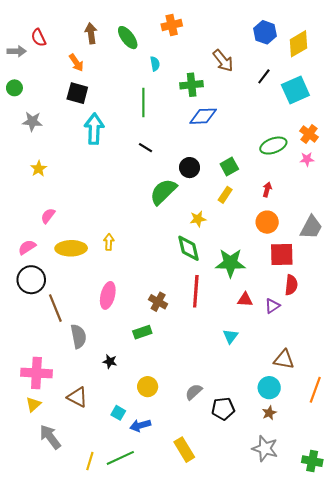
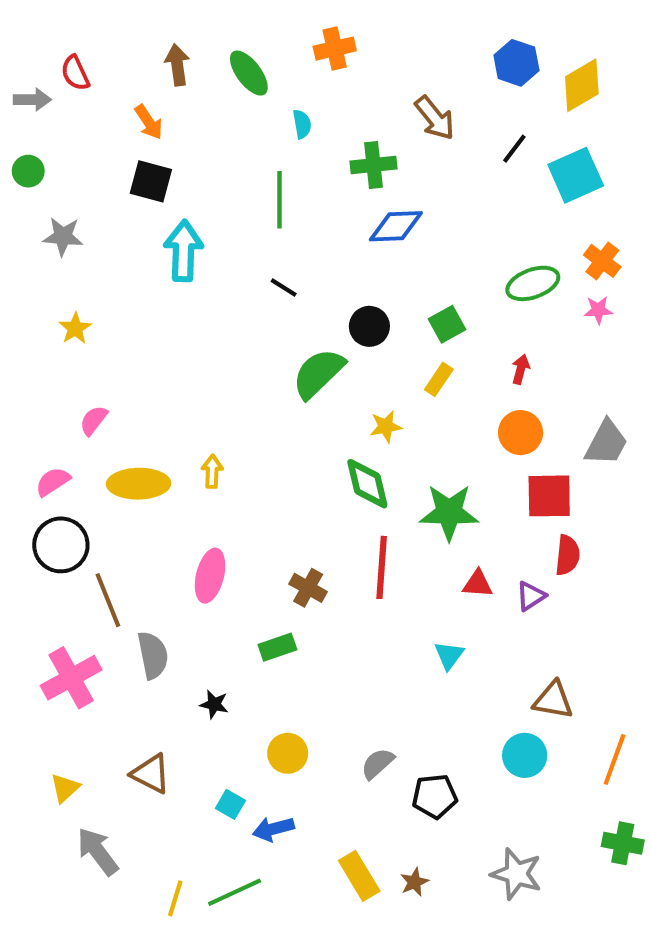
pink cross: (36, 373) -> (71, 678), moved, turned -32
brown star: (269, 413) -> (414, 882), moved
green cross: (312, 461) -> (623, 843), moved

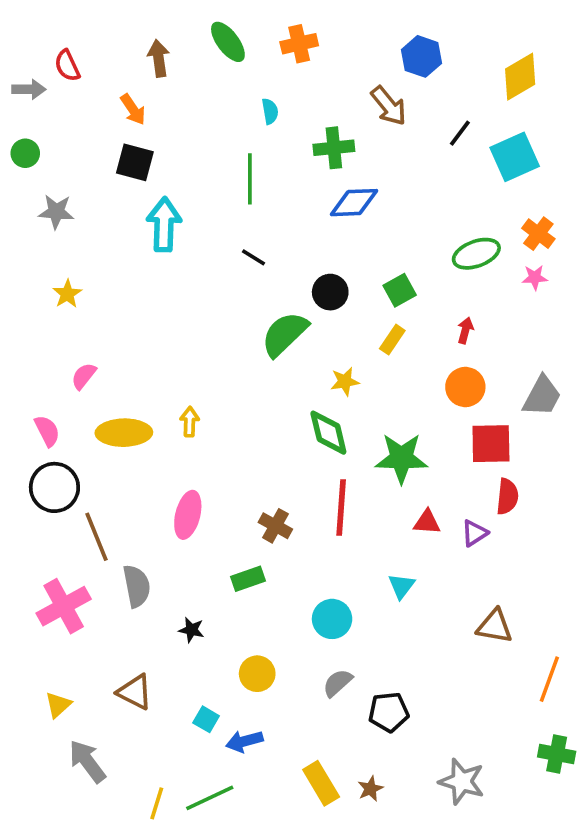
blue hexagon: (516, 63) -> (422, 56), moved
green ellipse: (249, 73) -> (228, 42), moved
pink semicircle: (53, 482) -> (47, 431), turned 96
cyan circle: (525, 755) -> (332, 619), moved

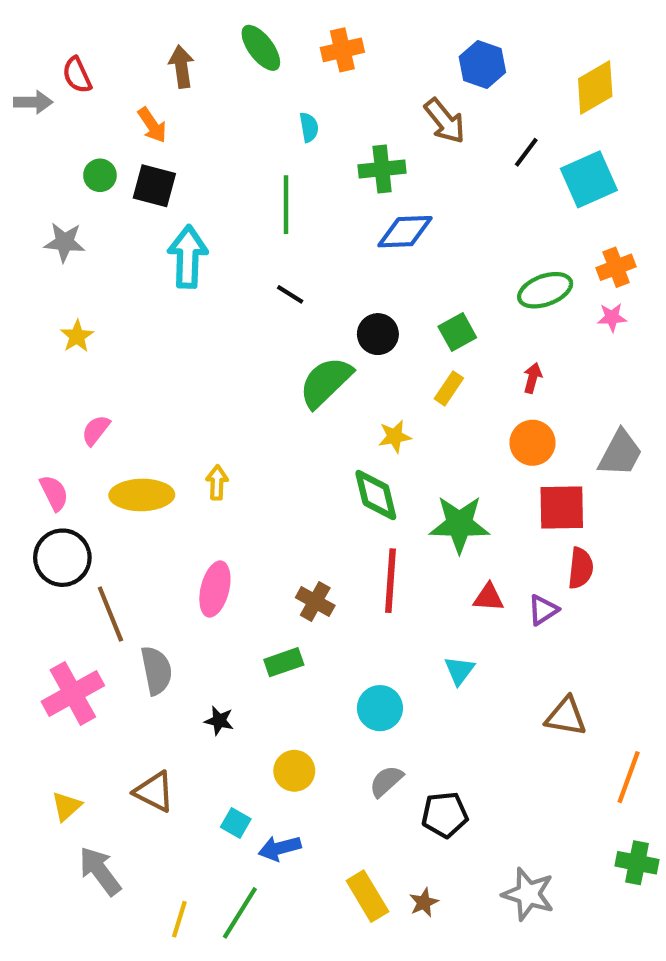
green circle: (25, 153) -> (100, 175), moved
orange cross: (538, 234) -> (616, 267), turned 32
green line: (210, 798) -> (240, 913), turned -33

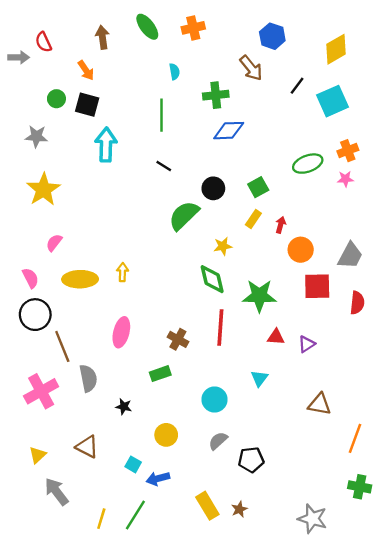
yellow star: (77, 336) -> (43, 190), size x1.8
red arrow: (533, 378) -> (281, 225), moved
red semicircle: (581, 568) -> (357, 303), moved
gray star: (528, 894) -> (312, 519), moved

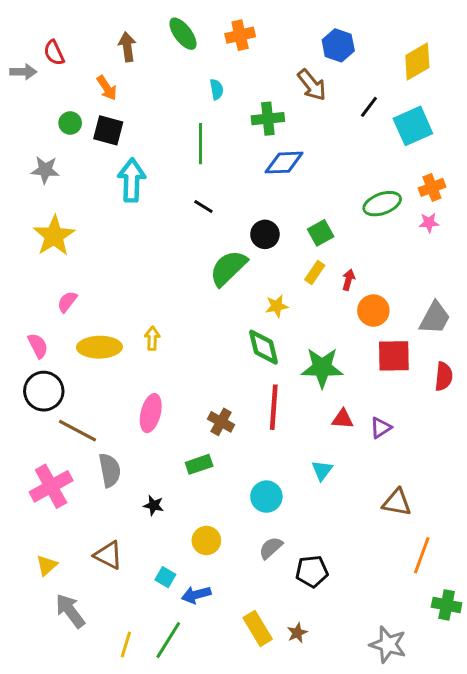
brown line: (62, 346) -> (77, 431), turned -40
orange line: (355, 438) -> (422, 555), moved

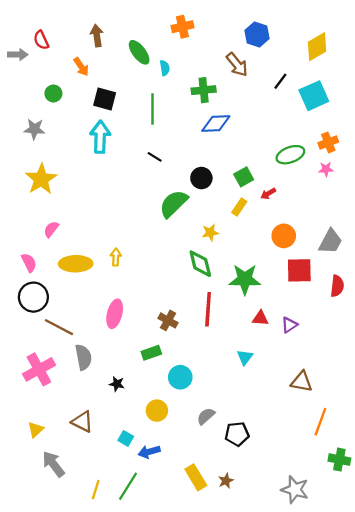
green ellipse: (183, 34) -> (139, 52), moved
black square: (108, 130) -> (105, 99), moved
red arrow: (348, 280) -> (268, 194), moved, turned -136
cyan circle: (266, 497) -> (180, 377), moved

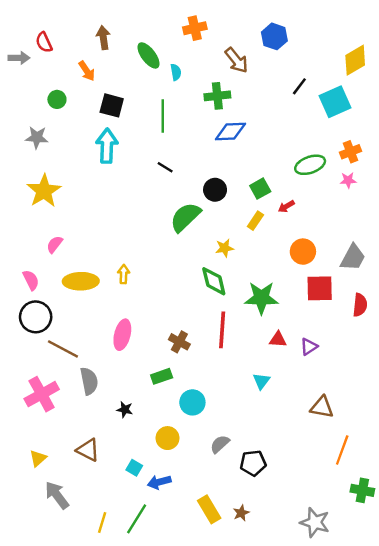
yellow diamond: (317, 47) -> (355, 60), moved
brown arrow: (237, 65) -> (236, 60), moved

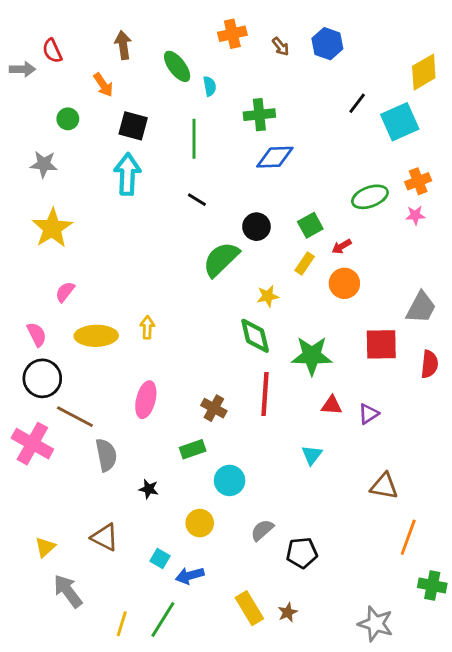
brown arrow: (236, 60) -> (281, 47), moved, size x0.6
orange circle: (303, 252) -> (344, 283), moved
pink cross: (42, 394) -> (32, 444), moved, turned -32

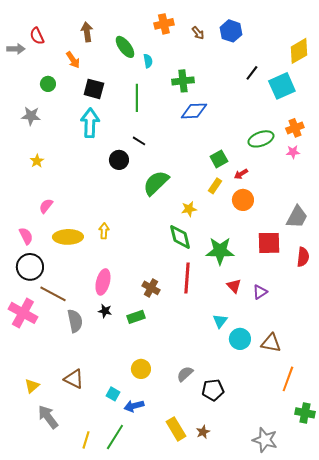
black circle: (256, 227) -> (119, 160), moved
yellow star: (52, 228) -> (37, 161), size x0.5
red triangle: (332, 405) -> (234, 286), turned 42
cyan circle: (230, 480) -> (240, 339), moved
black star: (149, 489) -> (105, 311), moved

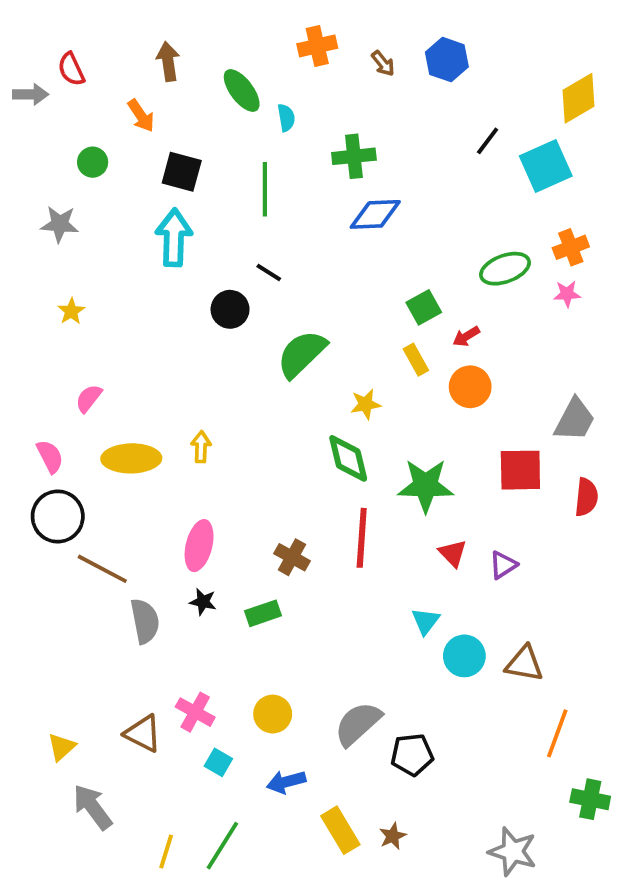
yellow rectangle: (215, 186) -> (416, 360), turned -63
pink cross: (23, 313) -> (195, 712), moved, size x0.7
gray semicircle: (185, 374) -> (358, 724), size x1.5
blue arrow: (134, 406) -> (286, 782), moved

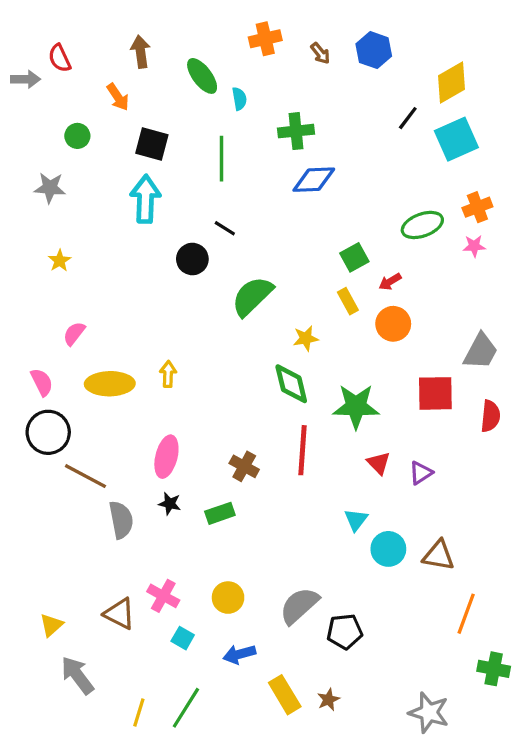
yellow diamond: (579, 98) -> (452, 82), moved

